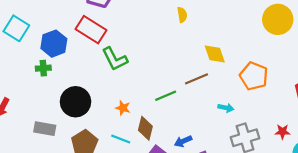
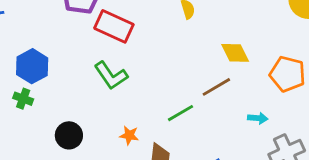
red rectangle: (91, 30) -> (114, 26), moved
green cross: (43, 68) -> (23, 99), turned 32
black circle: (76, 102) -> (69, 135), size x0.7

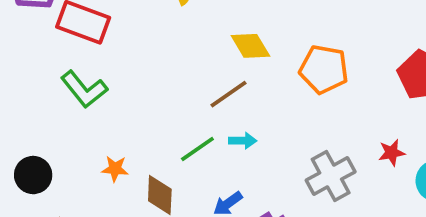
green line: (181, 113) -> (197, 149), moved
cyan arrow: (258, 118) -> (243, 141), moved

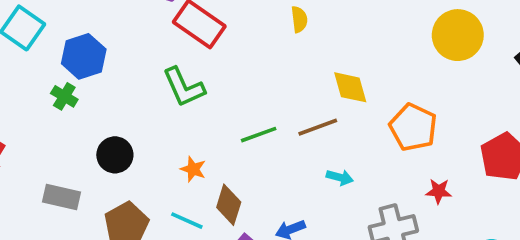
cyan arrow: (243, 141) -> (340, 177), moved
green line: (197, 149) -> (259, 135), moved
red star: (392, 153) -> (439, 191), moved

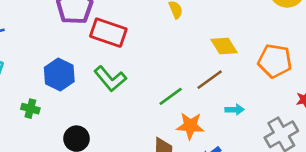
blue hexagon: (84, 56) -> (59, 75), moved
orange star: (193, 169) -> (190, 126), moved, size x1.5

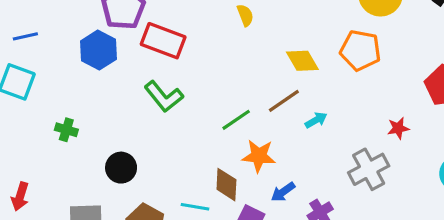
orange pentagon: (275, 61) -> (360, 50), moved
blue hexagon: (59, 75) -> (99, 50), moved
cyan arrow: (235, 110) -> (316, 120), moved, turned -30

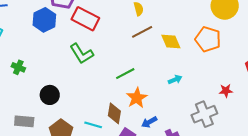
brown line: (284, 101) -> (142, 32), moved
orange star: (259, 156) -> (137, 98), turned 30

